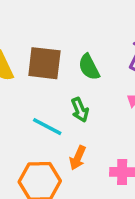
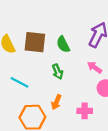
cyan line: (47, 127) -> (19, 82), moved

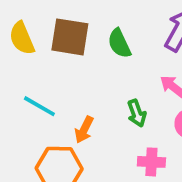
green arrow: (58, 72) -> (137, 113), moved
orange arrow: (56, 102) -> (84, 130), moved

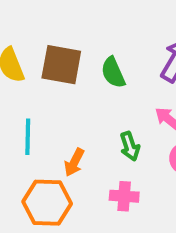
cyan line: (39, 106) -> (28, 137), turned 60
pink cross: (151, 162) -> (124, 196), moved

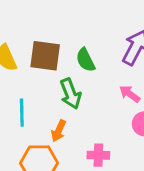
green arrow: (130, 146) -> (71, 94), moved, size x1.4

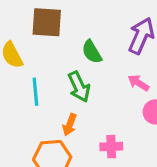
brown square: (45, 56) -> (47, 22), moved
cyan line: (22, 113) -> (35, 92), moved

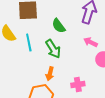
cyan line: (35, 92) -> (29, 43), moved

